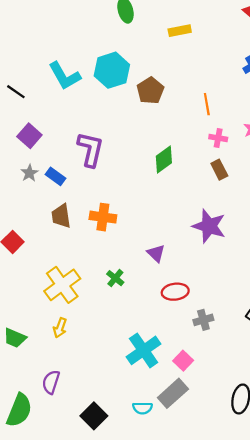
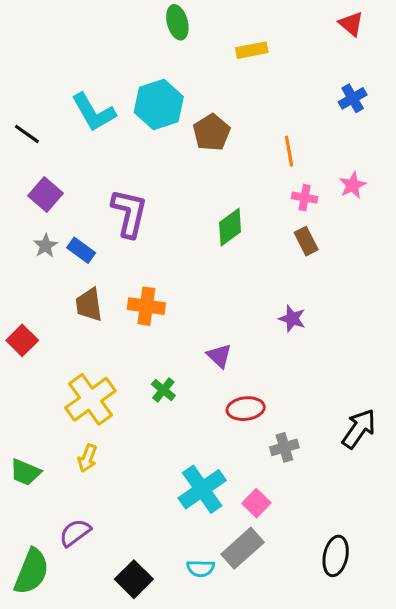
purple star: (209, 226) -> (292, 319), size x0.6
purple semicircle: (51, 382) -> (75, 533), turned 35

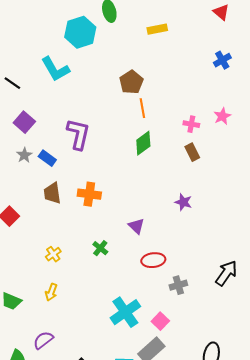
cyan hexagon: (159, 105) -> (80, 32), moved
orange line: (289, 151) -> (142, 108), moved
yellow cross: (90, 399) -> (53, 254), size x0.5

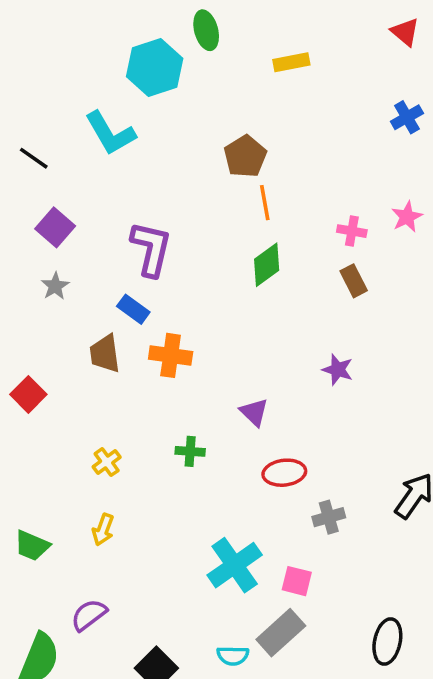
blue rectangle: (47, 158) -> (133, 309), moved
green cross: (100, 248) -> (190, 451), turned -35
pink square: (160, 321) -> (297, 581), turned -30

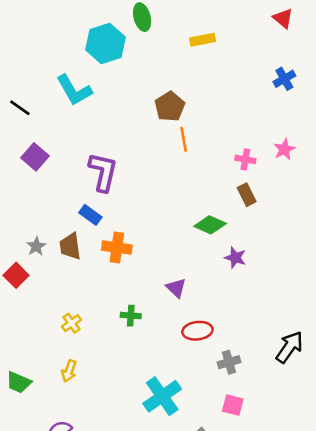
green diamond: (267, 265) -> (210, 225), moved, turned 60
gray star: (55, 286) -> (36, 246), moved
pink square: (297, 581) -> (233, 405), moved

